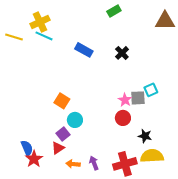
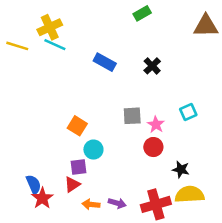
gray square: (138, 98) -> (132, 116), moved
purple square: (63, 134) -> (78, 167), turned 32
purple arrow: (94, 163) -> (117, 203), turned 128

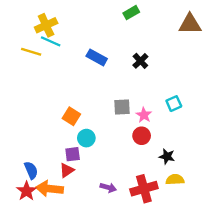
yellow line: (17, 46) -> (31, 52), moved
yellow semicircle: (190, 194) -> (175, 180), size x0.7
red star: (42, 198) -> (26, 191), moved
orange arrow: (91, 204) -> (49, 189), moved, size x1.6

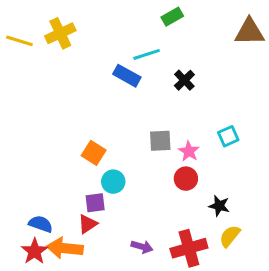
cyan line: (51, 41) -> (147, 54), moved, turned -42
yellow line: (31, 52) -> (19, 41), moved
blue semicircle: (31, 170) -> (41, 224), turned -48
yellow semicircle: (175, 180) -> (230, 236), turned -48

